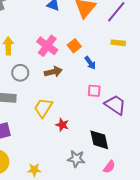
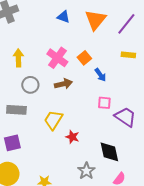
gray star: (76, 159) -> (86, 171), turned 30

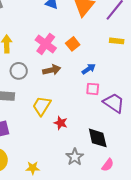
blue arrow: (100, 75) -> (89, 69), moved, turned -88

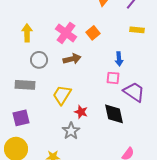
blue arrow: (89, 69) -> (119, 59), moved, turned 120
black diamond: (98, 138) -> (114, 114), moved
gray star: (75, 157) -> (71, 131), moved

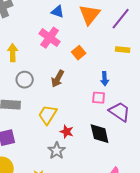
pink cross: (66, 33) -> (50, 38), moved
brown arrow: (72, 59) -> (58, 79), turned 132

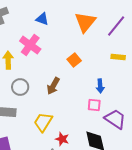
blue triangle: (58, 12) -> (42, 19), moved
pink cross: (50, 38) -> (30, 45), moved

